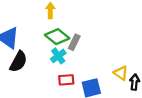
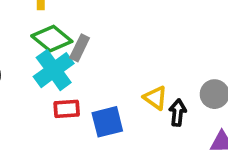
cyan cross: (58, 56) -> (54, 70), size x1.5

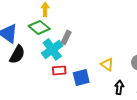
green diamond: (52, 39) -> (39, 27), moved
black arrow: (178, 113) -> (119, 87), moved

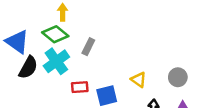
cyan cross: (52, 49) -> (56, 61), moved

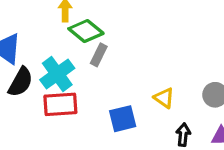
green diamond: (55, 34) -> (86, 31), moved
red rectangle: (80, 87) -> (60, 104), moved, size x1.5

